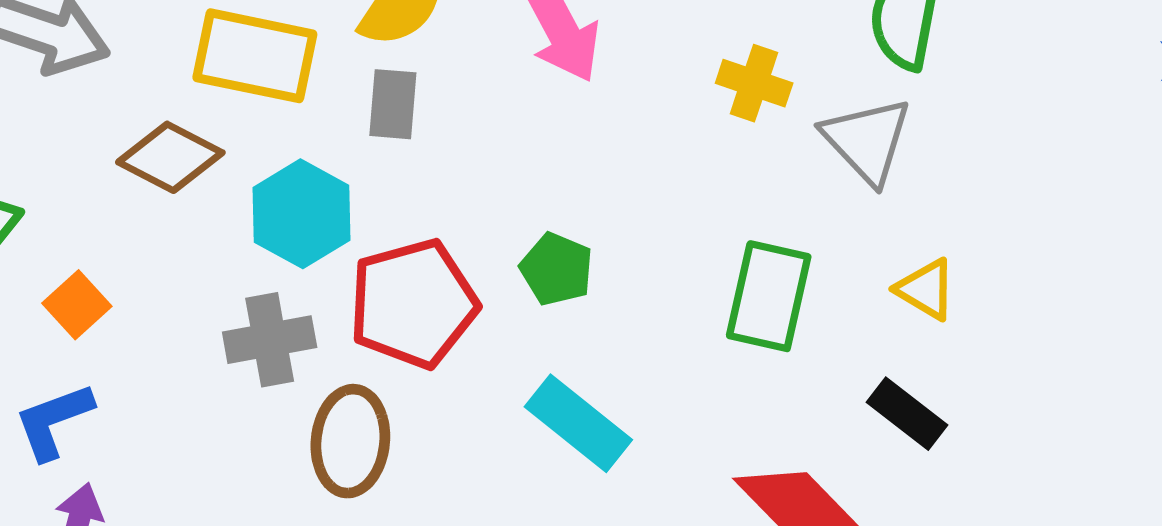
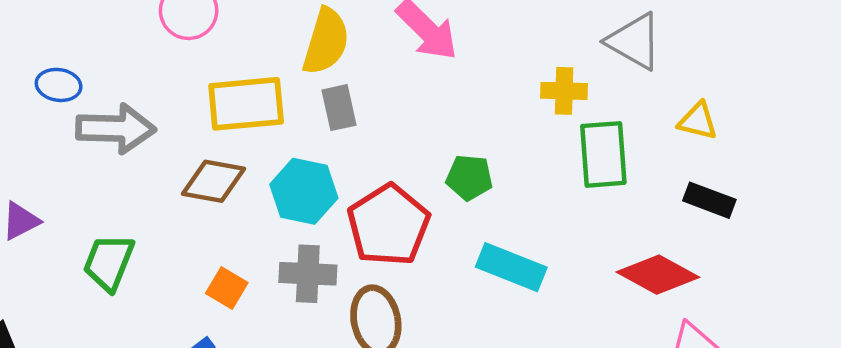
yellow cross: (754, 83) -> (564, 91), moved
orange square: (77, 305) -> (227, 288), moved
gray cross: (270, 340) -> (308, 274), turned 30

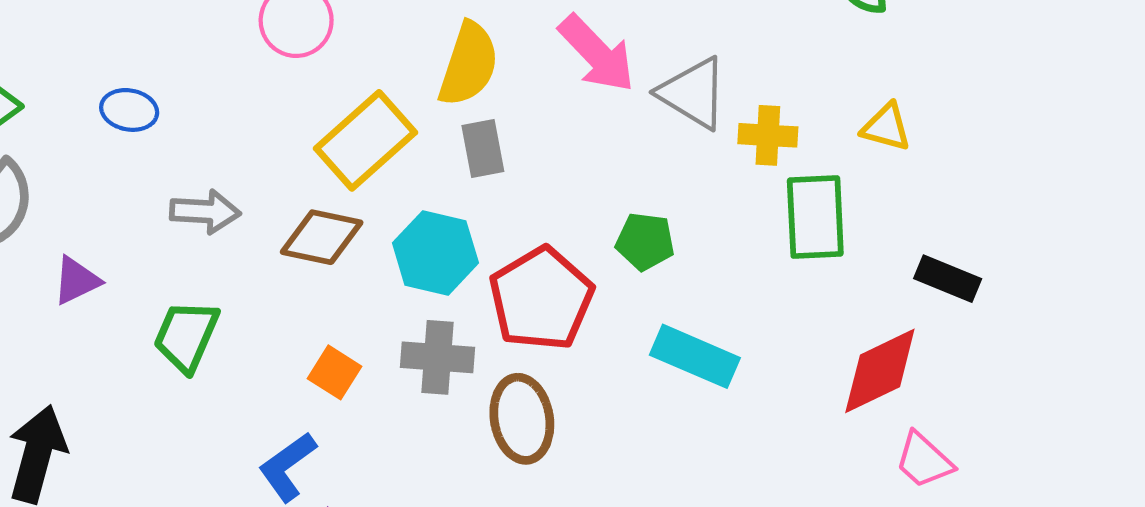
gray triangle: (634, 41) -> (693, 93), moved
yellow rectangle: (246, 104) -> (365, 140), turned -38
yellow triangle: (698, 121) -> (886, 127), moved
gray arrow: (116, 129) -> (205, 212), moved, size x0.7
red diamond: (658, 275) -> (880, 371), turned -56

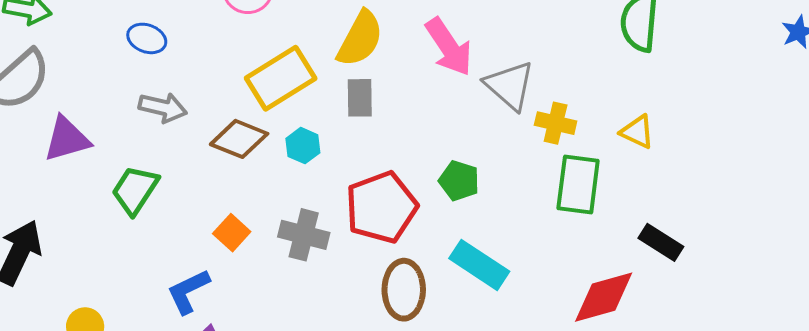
blue ellipse: (129, 110) -> (147, 38), moved
cyan hexagon: (435, 253) -> (303, 146), moved, size x0.6
purple triangle: (76, 281) -> (67, 139), size x1.4
brown ellipse: (522, 419) -> (404, 290), moved

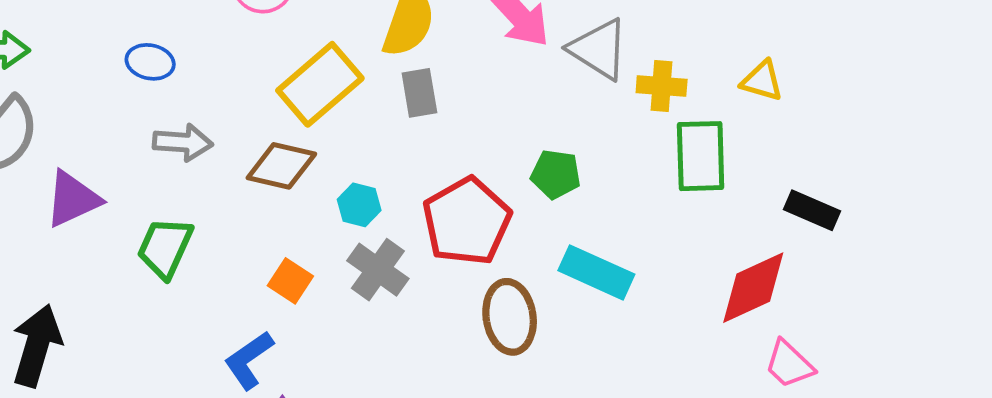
cyan hexagon: (303, 146) -> (359, 205), moved
gray cross: (304, 235) -> (378, 270), turned 30

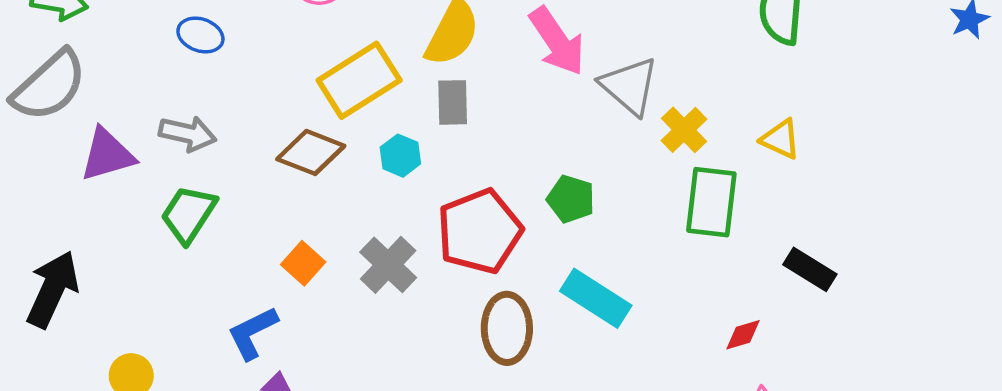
yellow cross: (662, 86) -> (684, 130), turned 33
gray arrow: (183, 142) -> (188, 134), moved
cyan hexagon: (359, 205) -> (400, 156), moved
red diamond: (753, 288) -> (743, 335), size x0.5

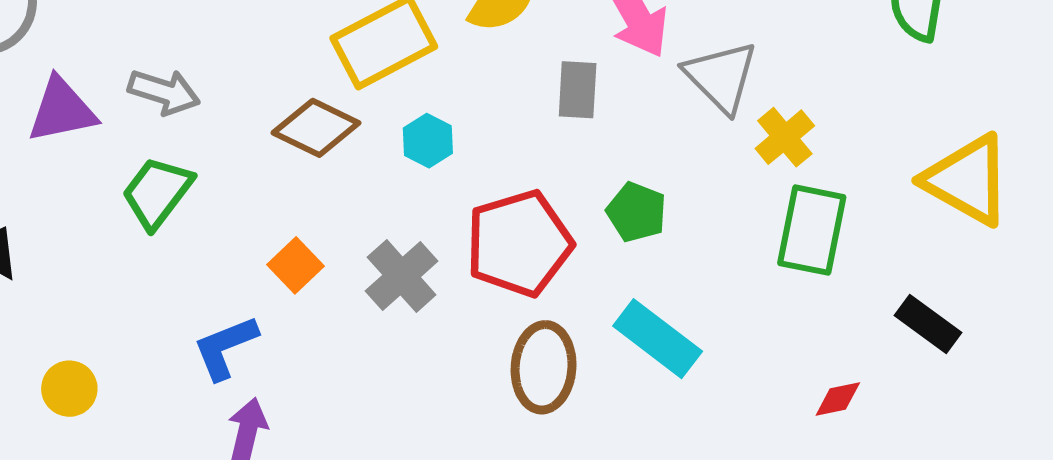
gray rectangle: (453, 102) -> (578, 90), moved
yellow triangle: (781, 139) -> (967, 180), moved, size x1.8

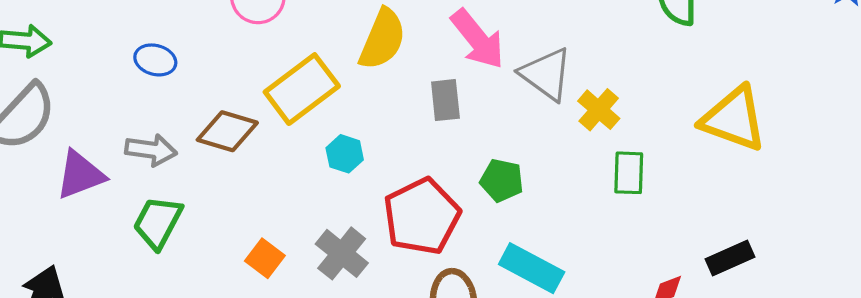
brown diamond: (316, 128) -> (227, 131), moved
green rectangle: (812, 230) -> (629, 173), size x0.7
black rectangle: (928, 324) -> (730, 258), moved, turned -51

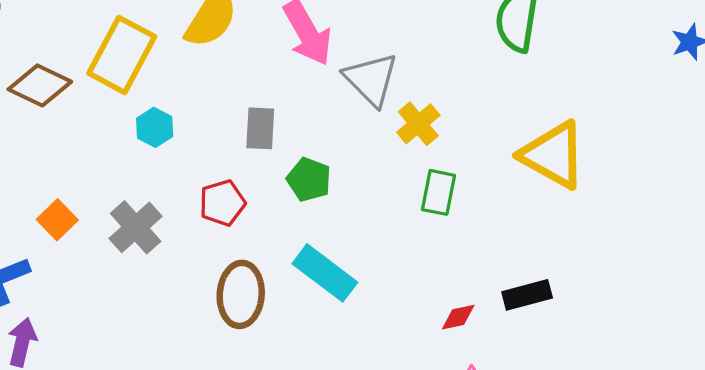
yellow rectangle: (302, 89) -> (122, 55), turned -34
gray rectangle: (445, 100) -> (260, 128), moved
red pentagon: (422, 216) -> (222, 203), size x0.6

